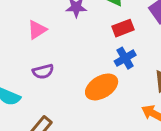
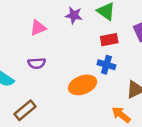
blue cross: (125, 58) -> (106, 65), turned 36

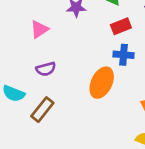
orange ellipse: (83, 85) -> (102, 83), turned -32
brown rectangle: (25, 110) -> (42, 110), moved

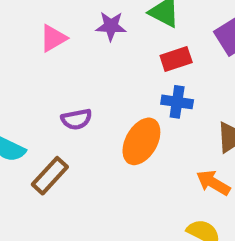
pink triangle: (39, 29) -> (53, 38), moved
purple semicircle: (46, 69) -> (77, 119), moved

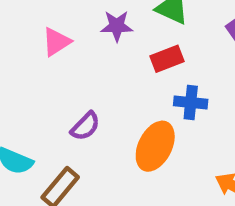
red rectangle: (176, 59) -> (167, 59), moved
purple semicircle: (77, 119) -> (85, 126), turned -32

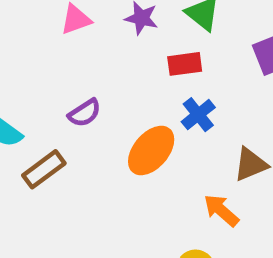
blue cross: (191, 103) -> (198, 115), turned 32

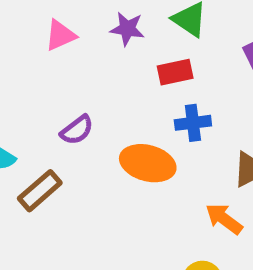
blue cross: (198, 115) -> (193, 123), turned 36
orange ellipse: (151, 150) -> (148, 163), turned 69

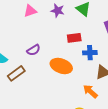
red rectangle: (175, 72) -> (74, 38), moved
blue cross: (193, 123) -> (90, 53), moved

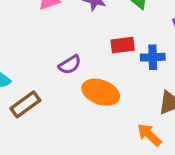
purple semicircle: (34, 50) -> (70, 65), moved
blue cross: (90, 53) -> (153, 57), moved

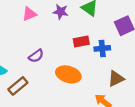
purple semicircle: (70, 65) -> (36, 56), moved

